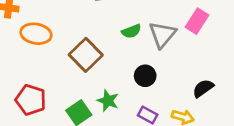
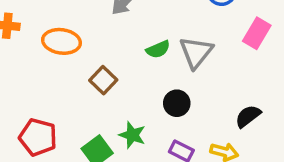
pink rectangle: (197, 21) -> (257, 33), moved
orange ellipse: (36, 34) -> (61, 41), moved
brown square: (86, 55) -> (103, 80), size x0.7

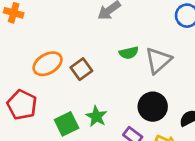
orange ellipse: (61, 41) -> (48, 64), moved, turned -48
black circle: (177, 103) -> (153, 107), moved, size x1.4

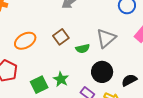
green semicircle: (129, 53) -> (83, 49), moved
brown square: (81, 69) -> (61, 37), moved

